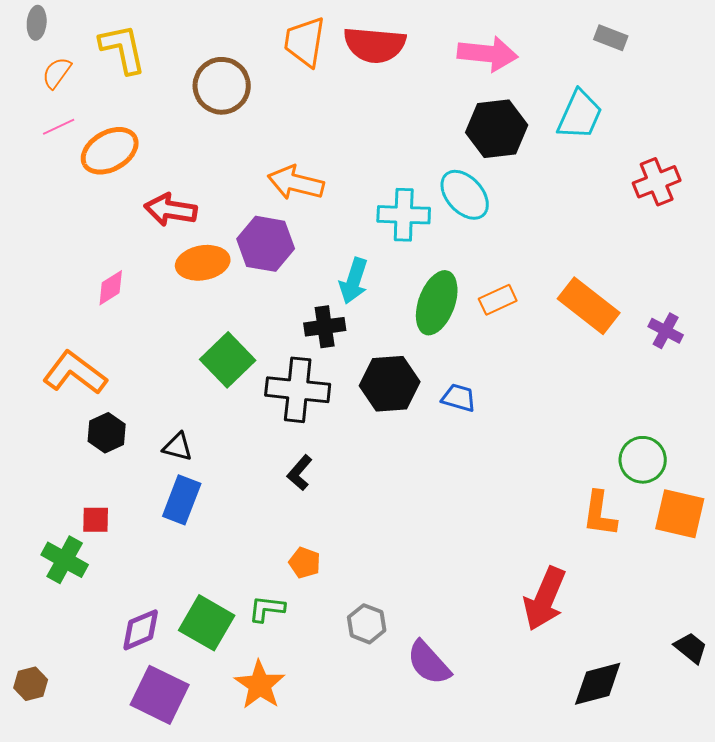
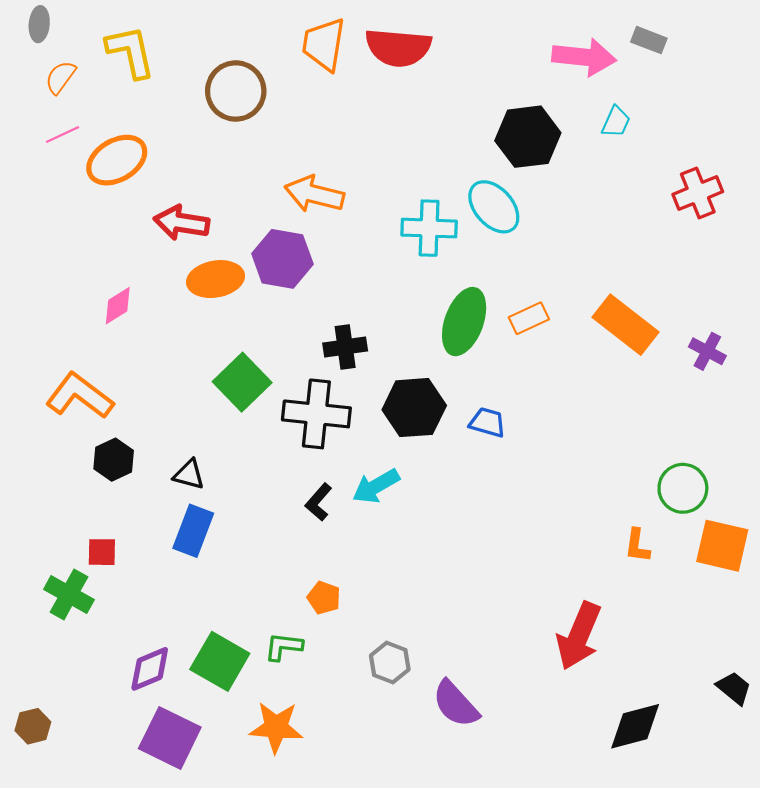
pink arrow: (488, 54) -> (584, 57), moved
cyan trapezoid: (580, 115) -> (616, 122), size x0.6
cyan arrow: (354, 281) -> (376, 486), moved, turned 42
orange L-shape: (600, 514) -> (637, 546), size x0.7
orange star: (260, 685) -> (276, 727), turned -30

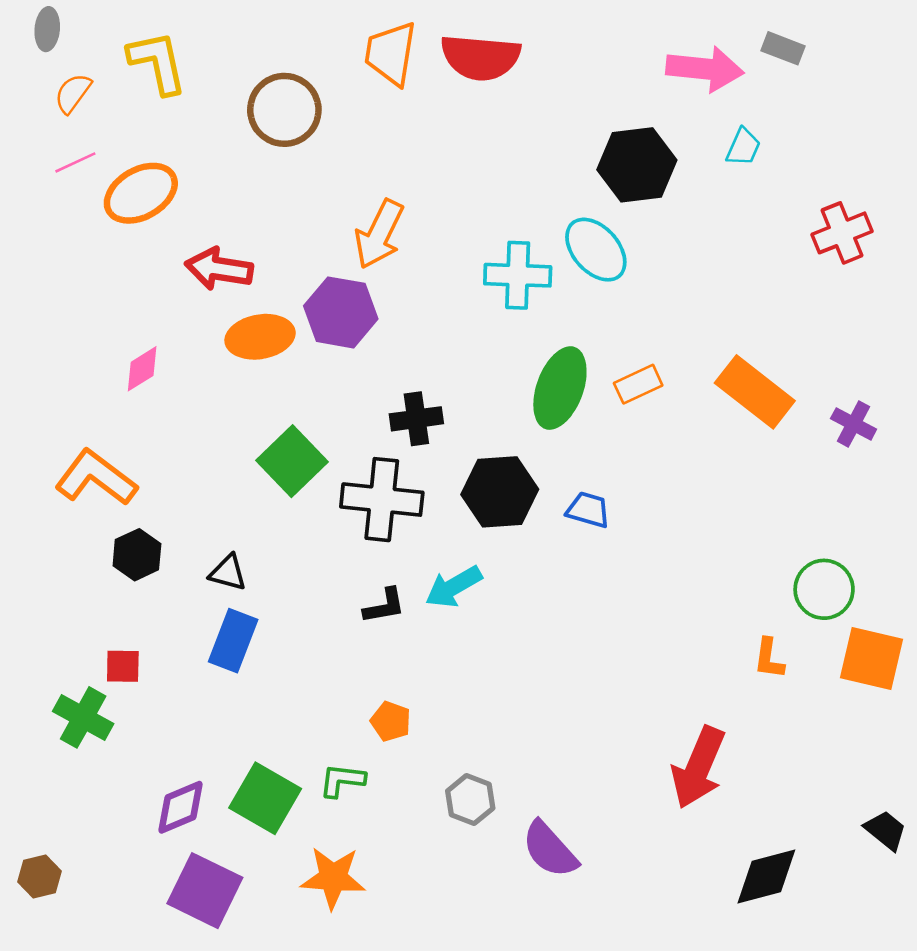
orange arrow: (314, 194) -> (379, 234), turned -78
black L-shape: (319, 502) -> (384, 606), turned -141

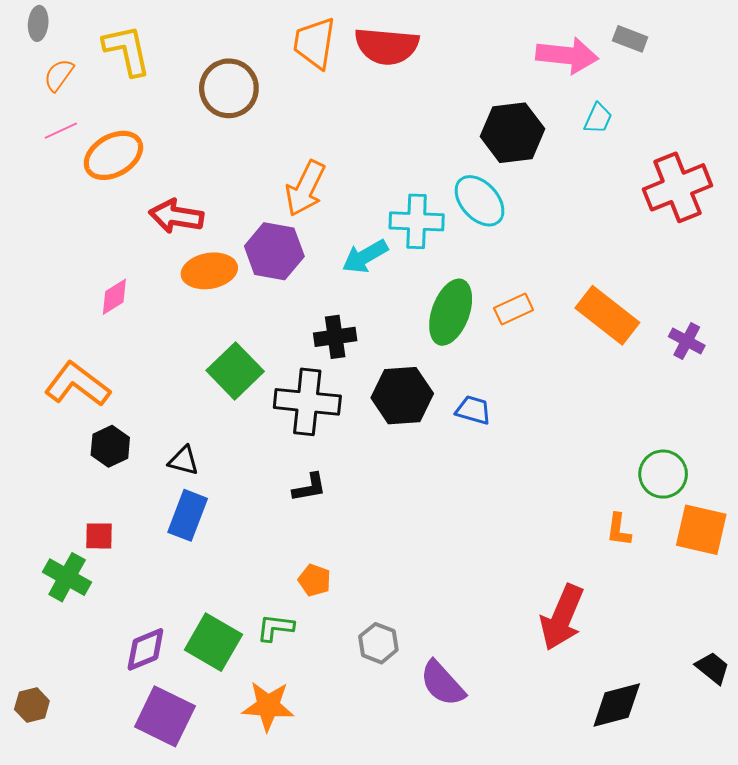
red cross: (842, 233) -> (677, 187), size x1.4
cyan arrow: (454, 587) -> (365, 256), moved

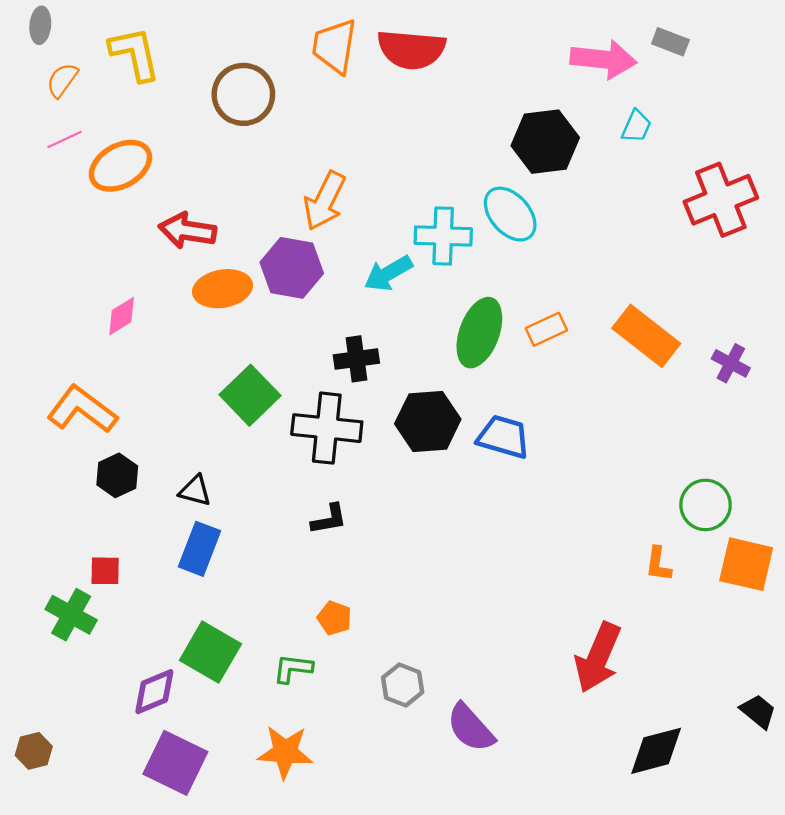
blue trapezoid: (473, 410) -> (504, 437), size x1.4
green square: (213, 642) -> (210, 652), moved

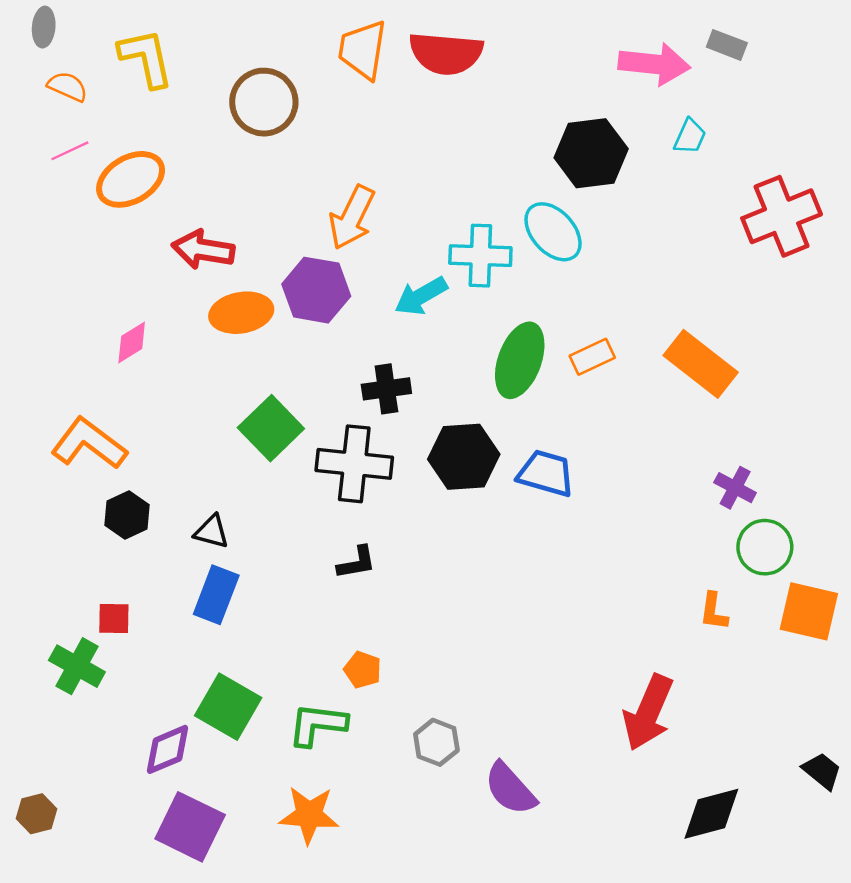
orange semicircle: (62, 80) -> (67, 87), turned 78
purple cross: (731, 363) -> (735, 488), moved
green L-shape: (293, 669) -> (317, 724), size x1.4

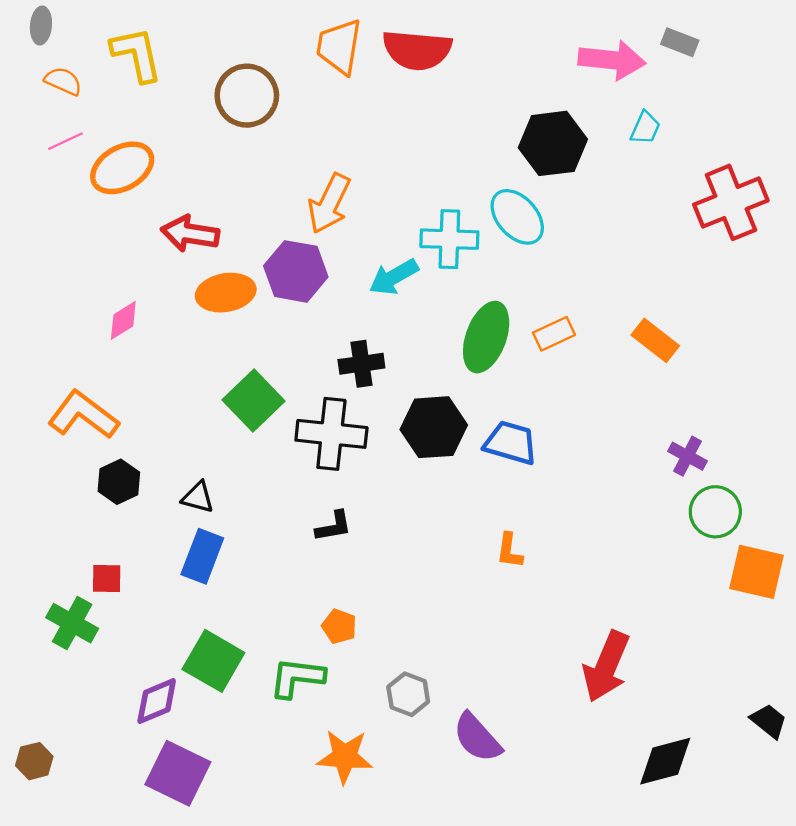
orange rectangle: (701, 364) -> (655, 340), size x0.7
orange L-shape: (714, 611) -> (509, 551), moved
orange star: (309, 815) -> (345, 757), moved

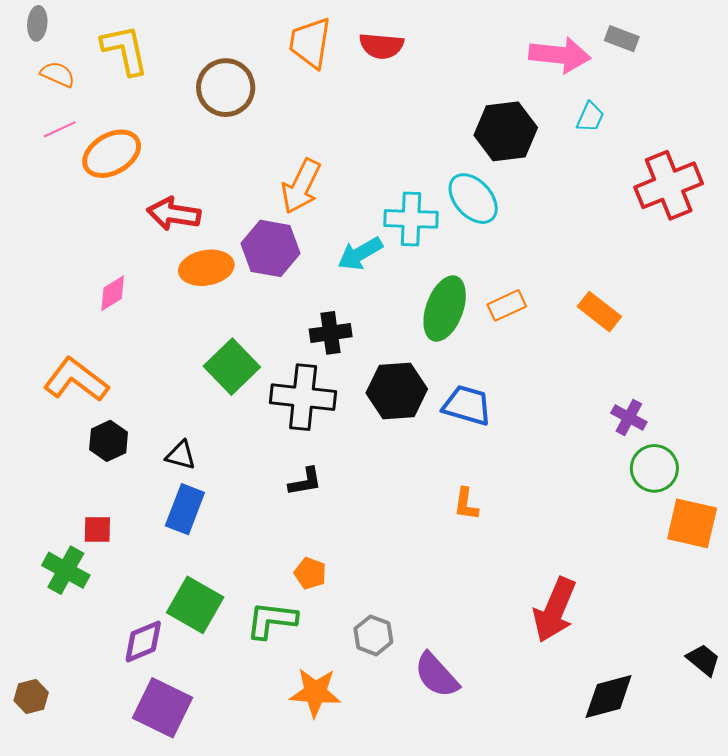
red semicircle: (417, 50) -> (381, 46), size x0.7

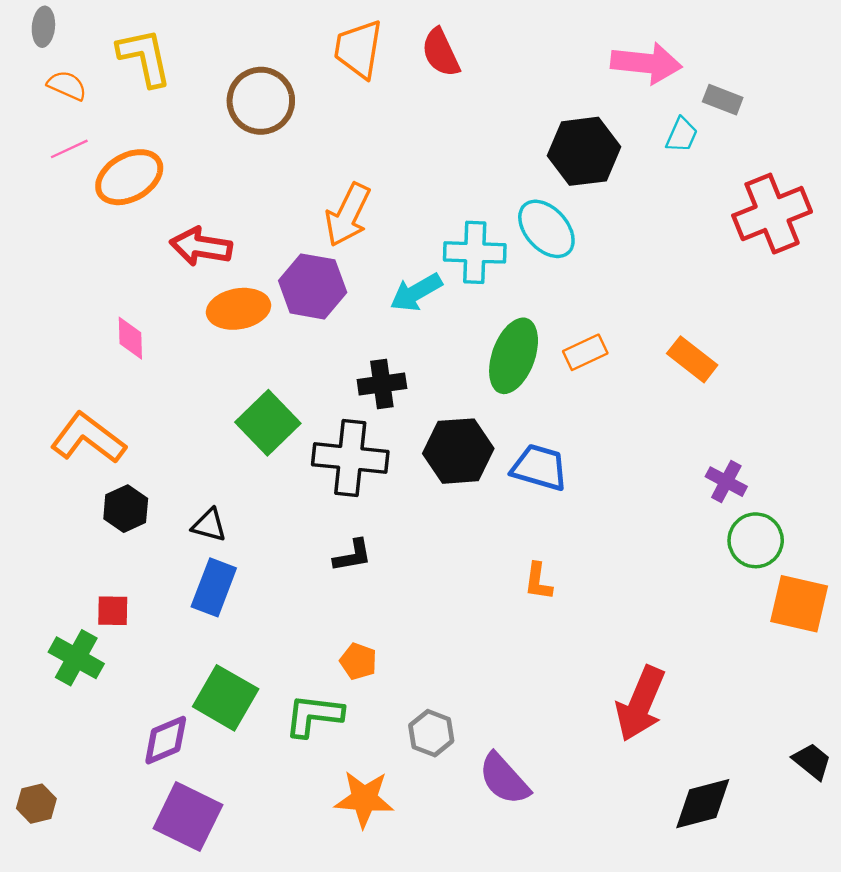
gray rectangle: (622, 39) -> (723, 100), moved
red semicircle: (381, 46) -> (441, 53), turned 60
pink diamond: (113, 293) -> (130, 338), turned -60

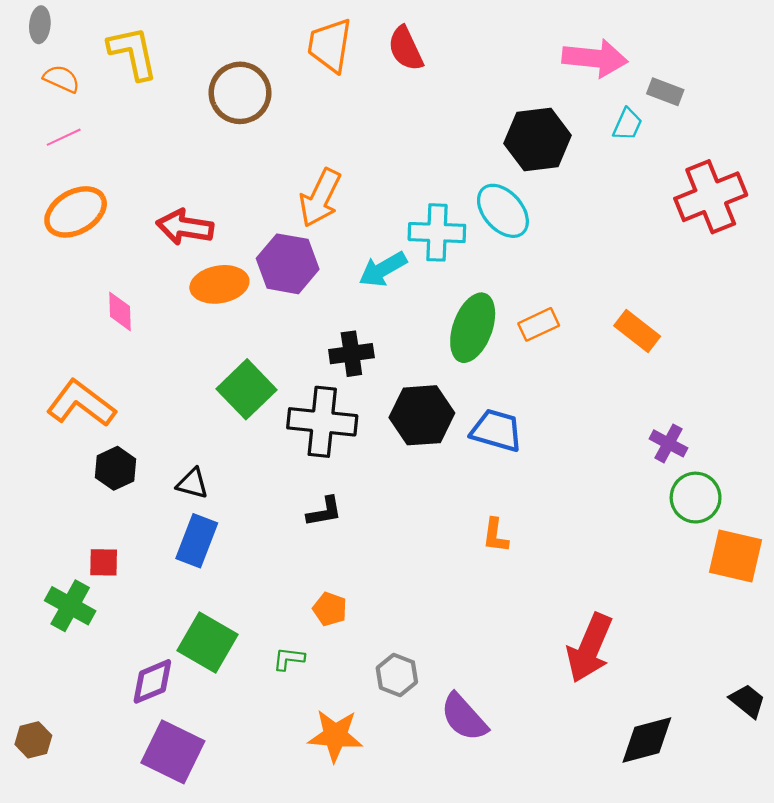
orange ellipse: (129, 177) -> (76, 212), moved
green L-shape: (314, 715) -> (289, 659), size x0.6

